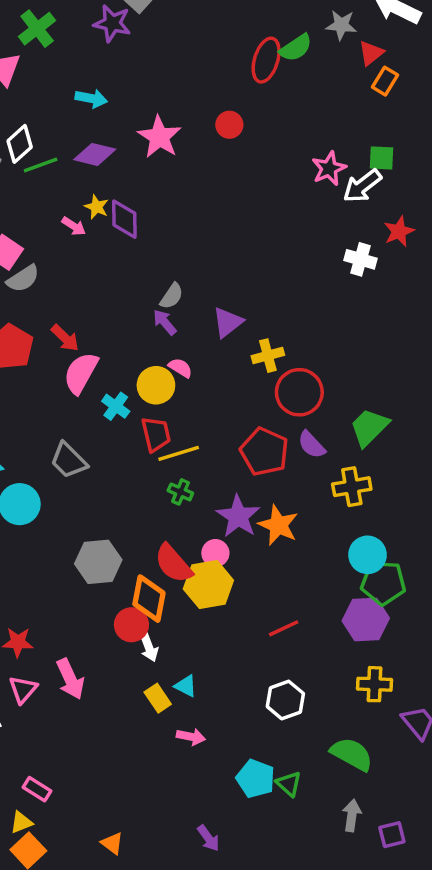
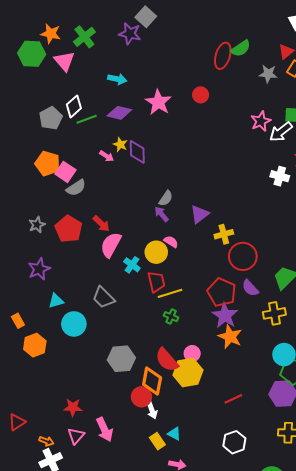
gray star: (341, 25) -> (268, 74), moved
purple star: (238, 516) -> (225, 316), moved

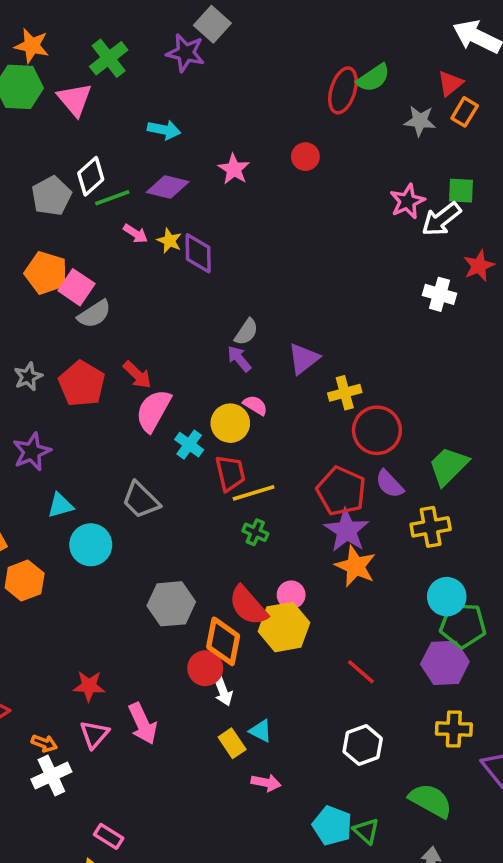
orange star: (51, 34) -> (32, 46), moved
pink star: (158, 102) -> (234, 169), size x0.7
pink arrow: (107, 156) -> (135, 234), moved
red line: (233, 399) -> (361, 672), turned 66

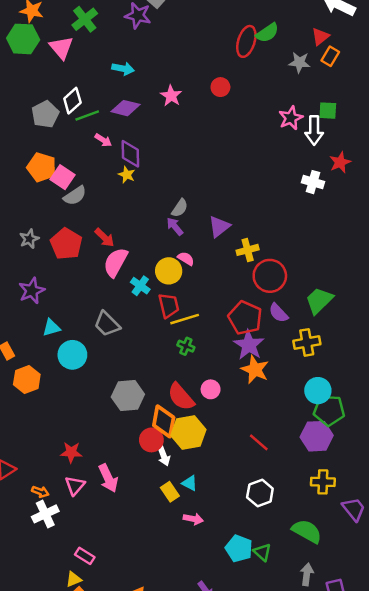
white arrow: (441, 219) -> (314, 130), turned -52
yellow star: (169, 241) -> (127, 175), moved
purple diamond: (198, 253) -> (130, 154), moved
yellow hexagon: (284, 627) -> (188, 433), moved

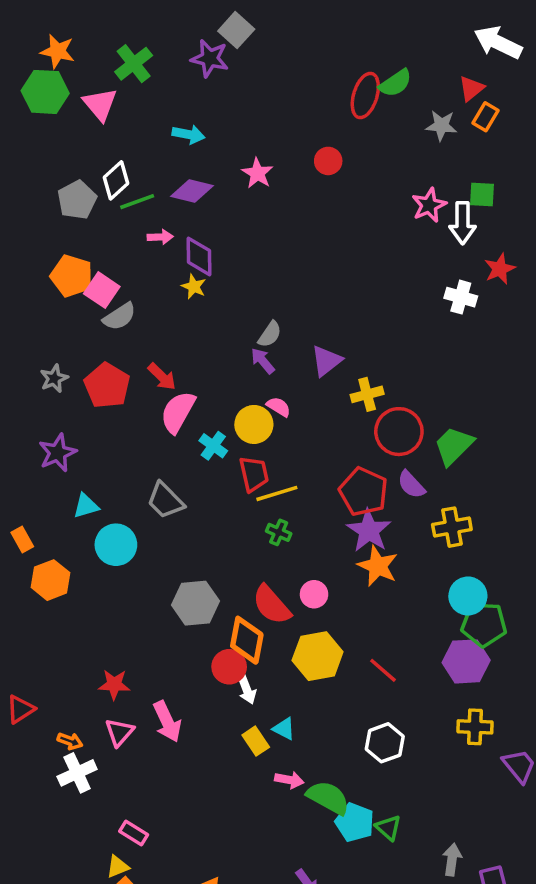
pink arrow: (103, 140) -> (160, 237), turned -35
green trapezoid: (319, 301) -> (454, 446), moved
yellow hexagon: (188, 433) -> (318, 656), moved
green semicircle: (307, 531) -> (328, 798), moved

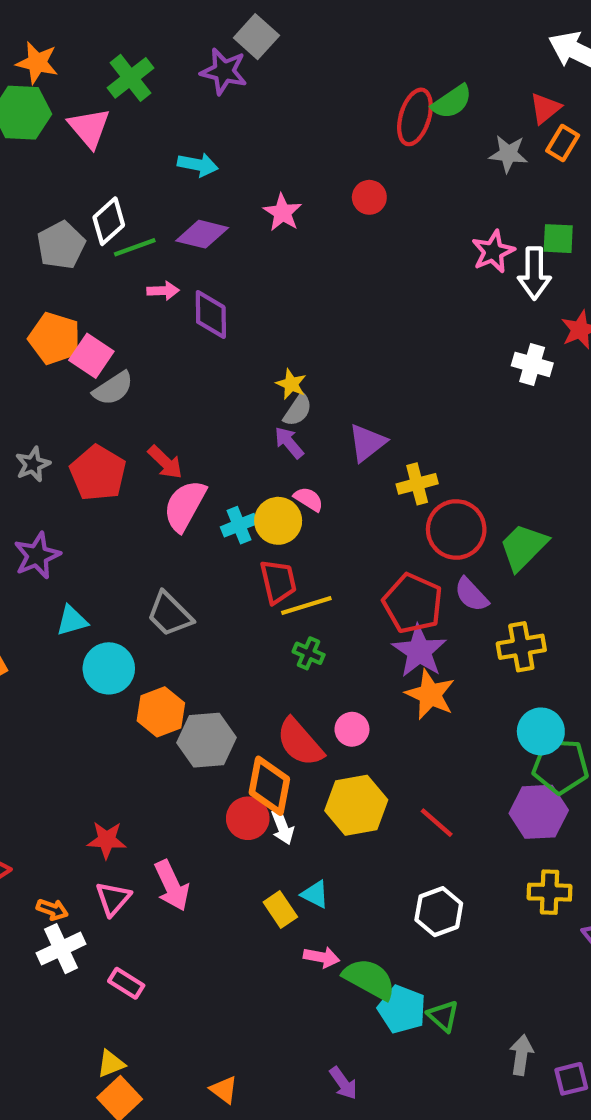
yellow star: (194, 287) -> (291, 384), moved
cyan cross: (213, 446) -> (239, 525), moved, turned 32
orange hexagon: (50, 580) -> (161, 712), moved
white arrow: (247, 690) -> (282, 827), moved
pink rectangle: (134, 833) -> (126, 983), moved

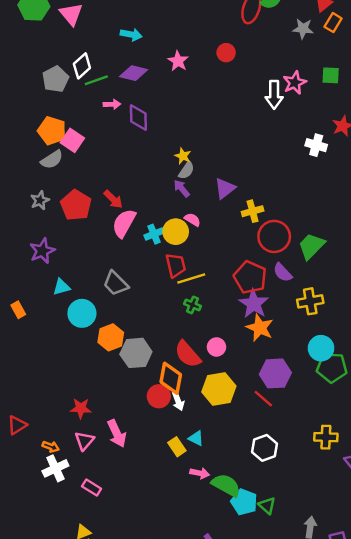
white arrow: (534, 273) -> (274, 95), moved
gray semicircle: (113, 388) -> (52, 160), moved
purple hexagon: (539, 812) -> (275, 373), moved

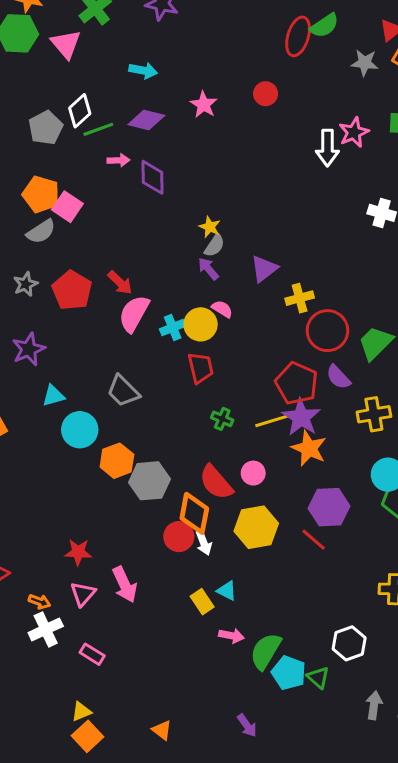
yellow line: (191, 278) -> (273, 420), moved
white hexagon: (265, 448) -> (349, 643), moved
green semicircle: (226, 485) -> (266, 651), turned -88

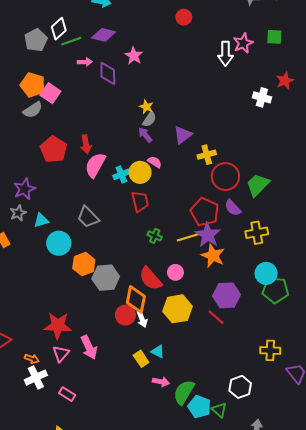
pink star: (204, 105) -> (134, 56), moved
red arrow: (120, 283) -> (86, 144), turned 36
gray star: (26, 284) -> (18, 213), moved
red star: (78, 552) -> (58, 325), size x1.5

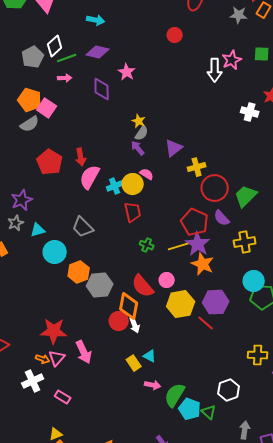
pink arrow: (85, 62) -> (65, 78), moved
yellow hexagon: (178, 309) -> (181, 304), moved
orange arrow: (32, 359) -> (43, 359), moved

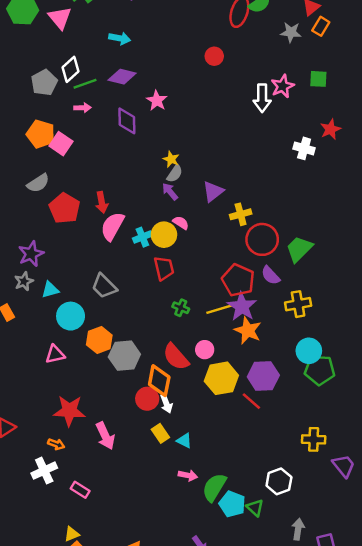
gray semicircle: (30, 124) -> (38, 183), moved
pink triangle: (57, 358) -> (55, 354), moved, turned 36
yellow rectangle: (134, 363) -> (160, 433), moved

